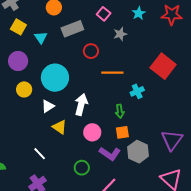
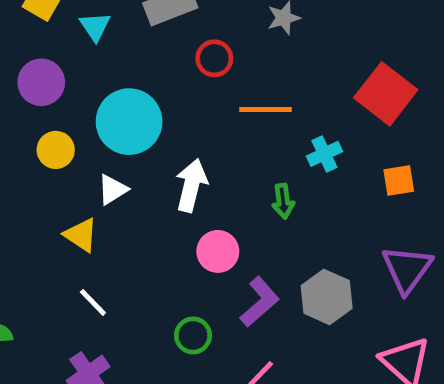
yellow triangle: (60, 127) -> (81, 235), moved
orange square: (122, 132) -> (399, 180), moved
purple L-shape: (110, 154) -> (260, 302), turned -75

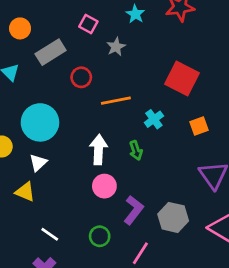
white arrow: (191, 185) -> (98, 150), moved
gray hexagon: (327, 297) -> (173, 217), moved
white line: (93, 302) -> (50, 234), moved

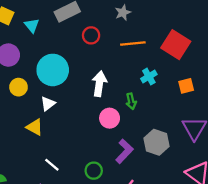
orange line: (116, 101) -> (133, 43), moved
white arrow: (98, 150) -> (99, 84), moved
pink circle: (104, 186) -> (110, 118), moved
gray hexagon: (173, 217) -> (156, 142), moved

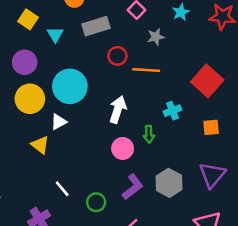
orange line: (133, 43) -> (146, 70), moved
yellow circle: (18, 87) -> (30, 99), size x1.5
white line: (52, 165) -> (62, 189), moved

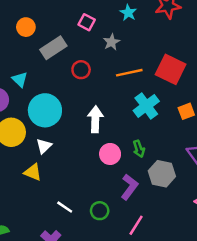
cyan triangle: (55, 35) -> (20, 79), moved
orange line: (146, 70) -> (129, 73), moved
cyan cross: (172, 111) -> (146, 106), size x1.5
green arrow: (149, 134) -> (139, 149), moved

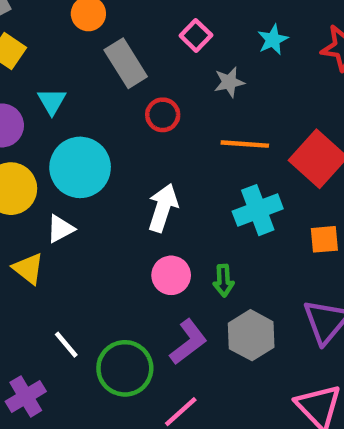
gray rectangle: (53, 48) -> (126, 63), turned 75
green circle: (100, 211) -> (125, 368), size x1.6

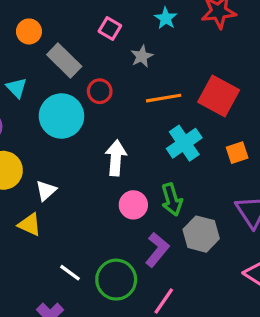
cyan triangle: (52, 101) -> (17, 88), moved
cyan circle: (80, 167) -> (61, 116), moved
green arrow: (223, 280) -> (172, 200), size x1.4

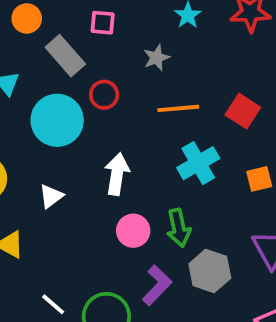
pink square: (110, 29) -> (103, 23), moved, turned -30
red square: (219, 96) -> (243, 111), size x0.7
white triangle: (46, 191) -> (51, 196), moved

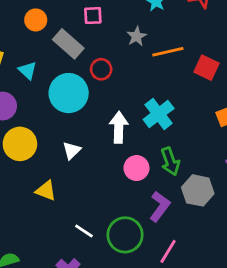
orange line: (178, 108) -> (168, 52), moved
cyan cross: (198, 163) -> (159, 114), moved

